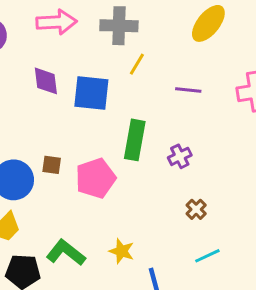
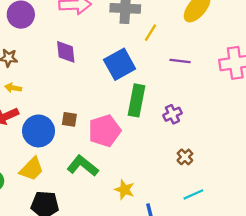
yellow line: (137, 64) -> (151, 33), moved
blue square: (91, 93) -> (120, 64), moved, turned -36
green L-shape: (66, 253) -> (83, 166), moved

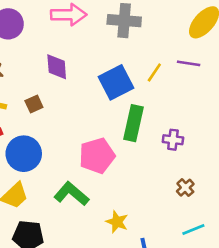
yellow line: (151, 33) -> (154, 73), moved
purple line: (180, 61) -> (189, 63), moved
purple cross: (172, 114) -> (173, 140), turned 30
brown square: (69, 119) -> (34, 104), moved, turned -35

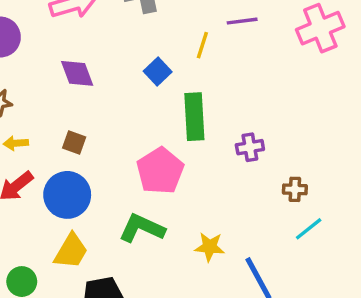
blue square: (116, 82) -> (158, 72), size x0.6
brown square: (34, 104) -> (74, 143), moved, turned -30
purple cross: (173, 140) -> (250, 147), moved
brown cross: (185, 188) -> (295, 189), moved, turned -30

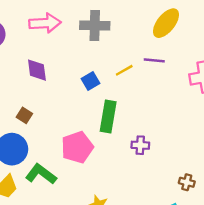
yellow line: (202, 45) -> (124, 70), turned 30
brown cross: (295, 189) -> (187, 182), moved
green L-shape: (142, 228) -> (41, 174), moved

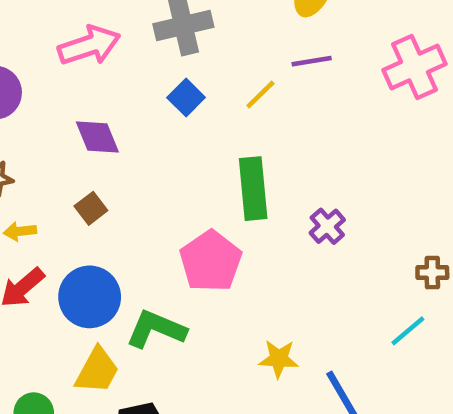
blue square: (91, 81) -> (186, 98), moved
brown square: (24, 115) -> (91, 208), moved, turned 35
purple cross: (140, 145) -> (327, 226), turned -30

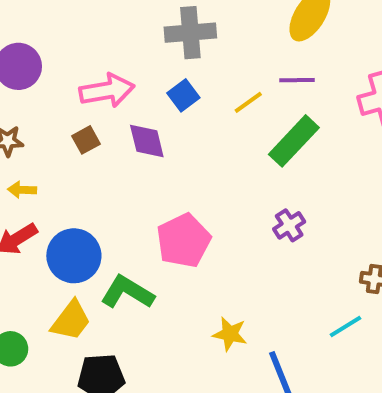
pink arrow: (89, 45) -> (107, 91), moved
purple diamond: (97, 137) -> (147, 141), moved
green rectangle: (253, 189) -> (294, 141), moved, turned 40
brown square: (91, 208) -> (86, 140), moved

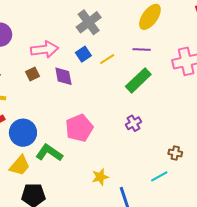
gray cross: (190, 33) -> (89, 22), turned -35
yellow line: (248, 102) -> (107, 59), moved
yellow star: (230, 334) -> (100, 177), turned -30

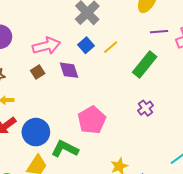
purple line: (142, 50) -> (159, 32), moved

